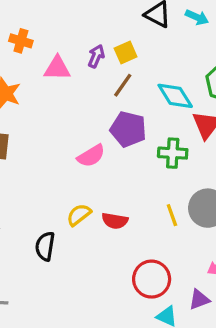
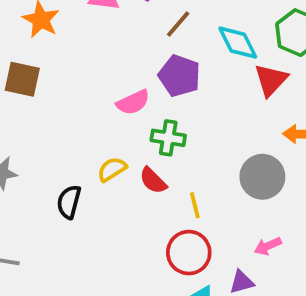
green cross: (173, 153) -> (168, 138), moved
yellow line: (172, 215) -> (195, 205), moved
red semicircle: (115, 221) -> (153, 181), turned 30

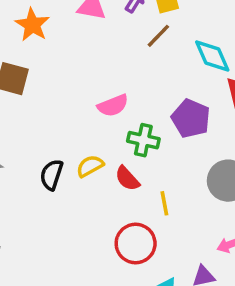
purple pentagon: (179, 76) -> (191, 118), moved
black semicircle: (69, 202) -> (52, 175), moved
red circle: (189, 253) -> (136, 244), moved

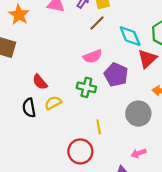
pink semicircle: (113, 105) -> (93, 56), moved
black semicircle: (52, 175) -> (29, 108), turned -30
red semicircle: (127, 178) -> (40, 82), moved

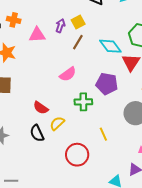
pink semicircle: (93, 56) -> (68, 74), moved
red circle: (80, 151) -> (77, 155), moved

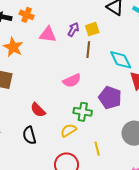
brown line: (78, 42) -> (88, 50), turned -35
yellow semicircle: (57, 123) -> (68, 130), moved

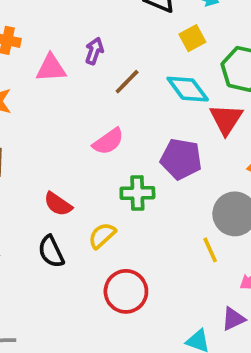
yellow square: (92, 29) -> (192, 38), moved
brown line: (88, 50) -> (127, 82), turned 49
yellow semicircle: (68, 130) -> (102, 236), moved
yellow line: (97, 149) -> (210, 250), moved

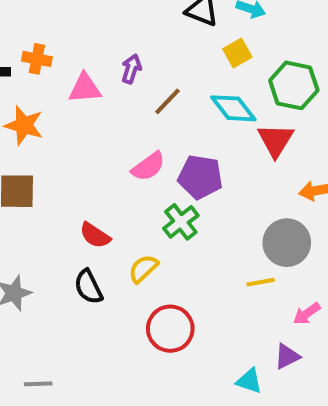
purple pentagon: (181, 159) -> (200, 177), moved
green cross: (137, 193) -> (181, 222), turned -36
yellow line: (210, 250) -> (261, 282), turned -75

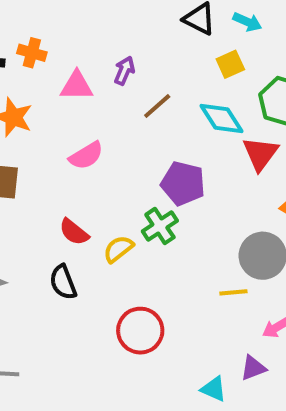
pink semicircle: (148, 166) -> (86, 156), moved
yellow semicircle: (143, 269) -> (118, 249), moved

